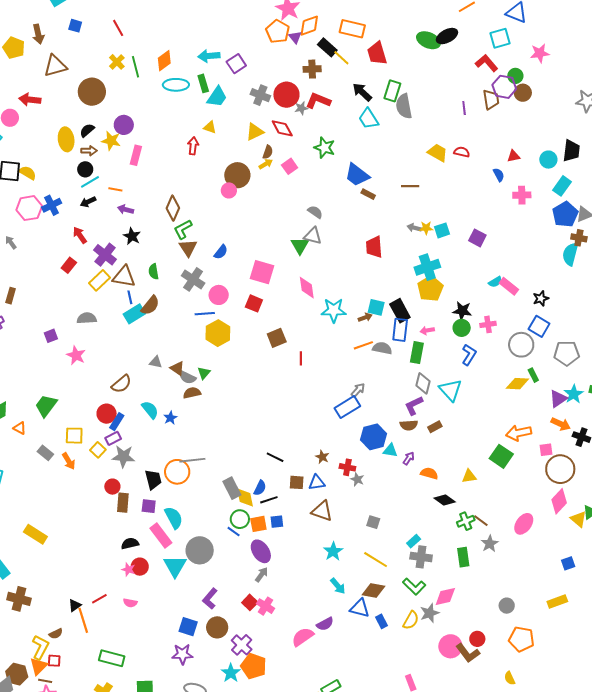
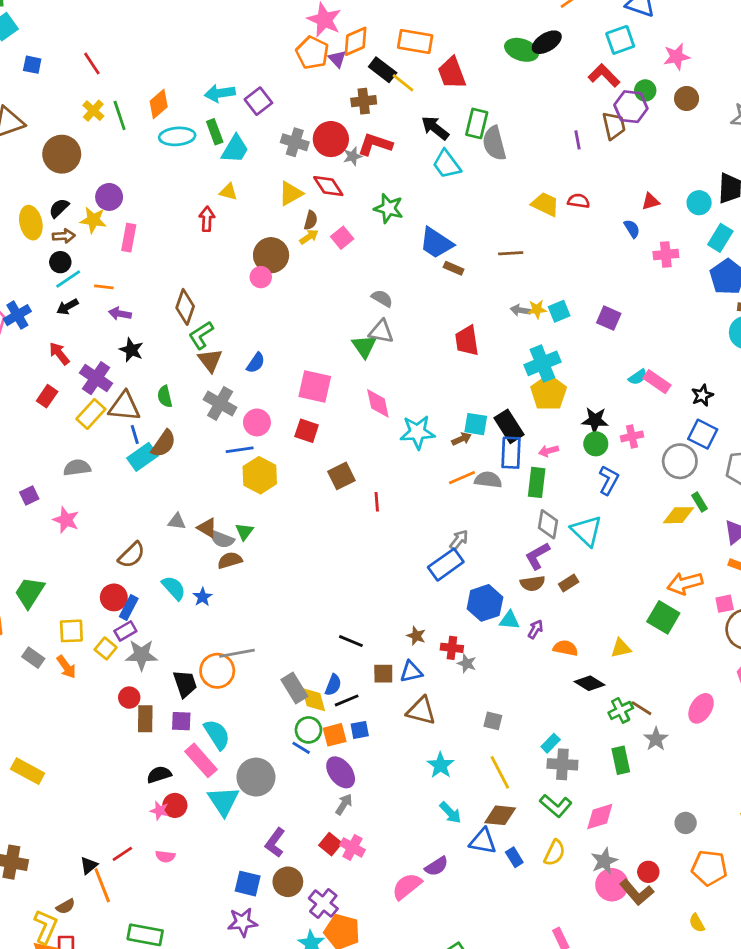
brown circle: (523, 93) -> (687, 98), moved
yellow line: (376, 560) -> (500, 772), turned 35
gray star: (430, 613) -> (604, 861), moved

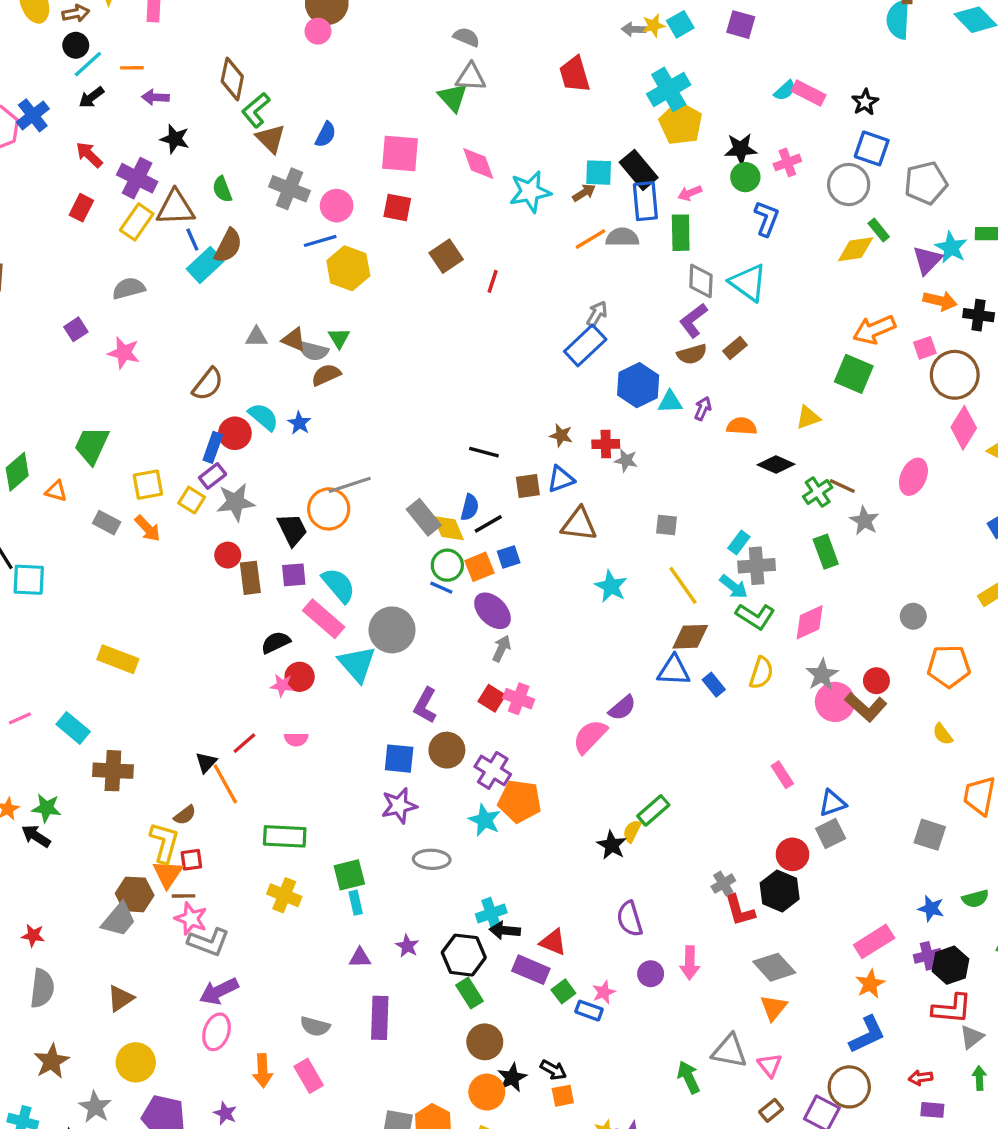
red line: (377, 502) -> (493, 281), turned 30
red circle: (114, 597) -> (235, 433), moved
cyan arrow: (450, 813) -> (734, 587), moved

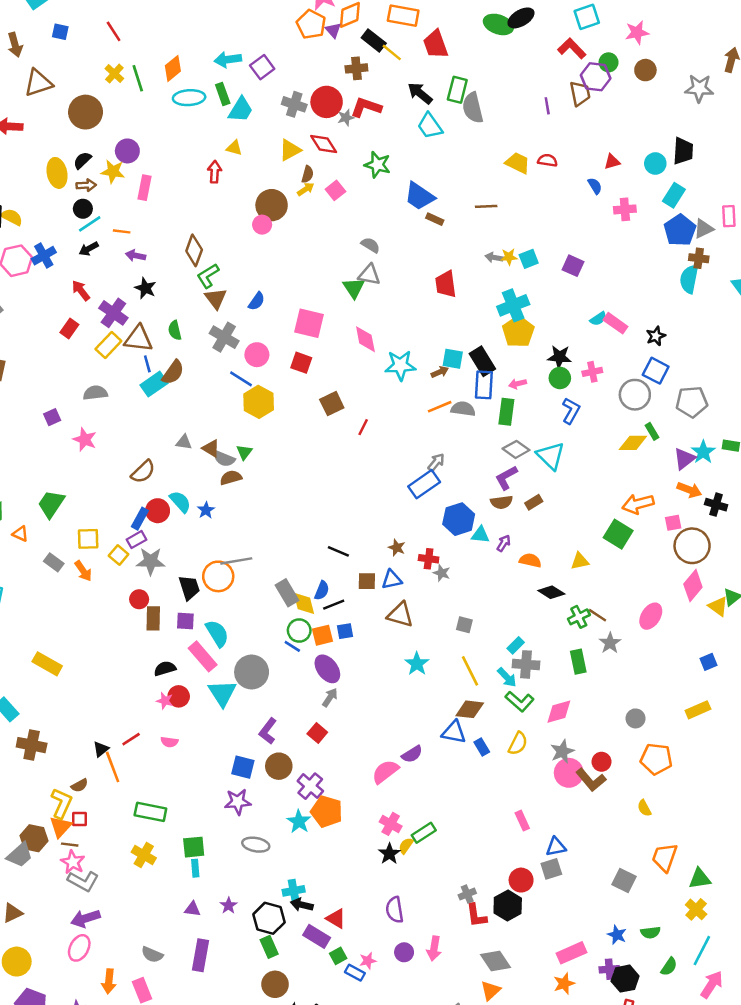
blue line: (320, 241) -> (241, 379), turned 40
gray diamond: (701, 281) -> (516, 449), turned -65
pink cross: (519, 699) -> (391, 824), moved

